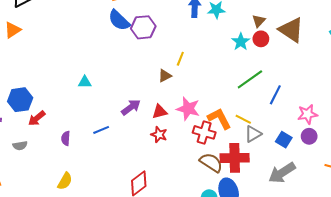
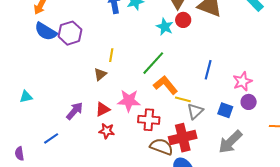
green line: (250, 79) -> (153, 63), moved
orange L-shape: (219, 119) -> (165, 85), moved

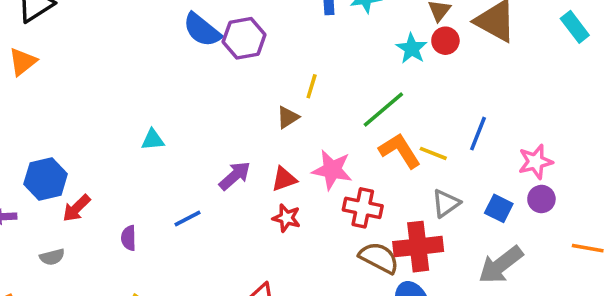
yellow line: (183, 99) -> (433, 153), moved

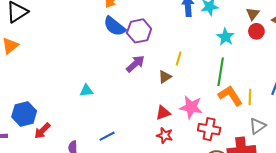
cyan star: (412, 49) -> (225, 37), moved
green line: (383, 110) -> (221, 72), turned -40
yellow line: (433, 153) -> (250, 97), turned 70
purple arrow: (235, 176) -> (135, 64), moved

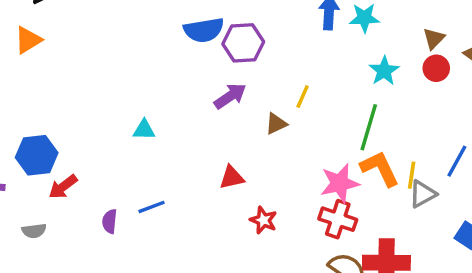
blue semicircle: (114, 26) -> (204, 30), turned -55
pink star: (191, 107) -> (340, 183), moved, turned -30
red triangle: (163, 113) -> (232, 177), moved
gray triangle: (258, 126) -> (423, 194), moved
blue line: (107, 136) -> (151, 207), moved

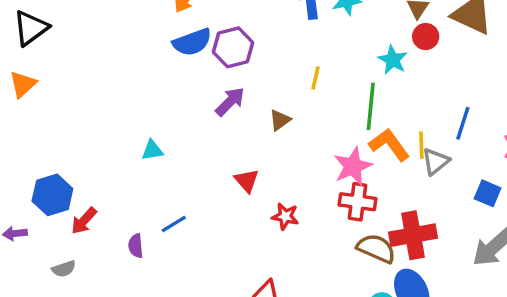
cyan star: (384, 71) -> (393, 60), moved
yellow line: (303, 97) -> (315, 78), moved
red triangle: (232, 177) -> (247, 181), turned -48

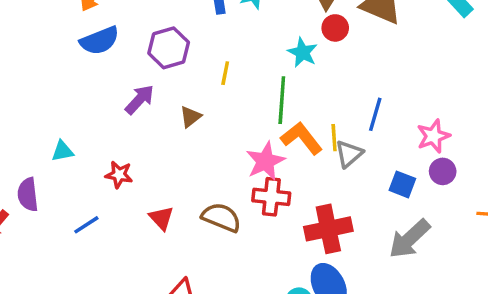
purple hexagon: (233, 47) -> (169, 48), moved
red triangle: (247, 181) -> (161, 218), moved
red star: (285, 216) -> (119, 175), moved
purple semicircle: (136, 246) -> (28, 195), moved, size x1.4
brown semicircle: (376, 248) -> (221, 217), moved

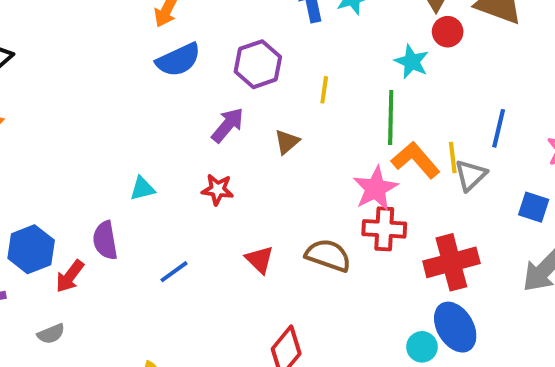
red star: (119, 175) -> (218, 189), moved

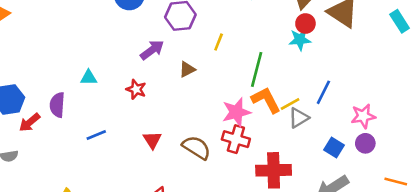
cyan star: (412, 62) -> (300, 40), moved, turned 30
yellow line: (453, 157) -> (290, 104), turned 54

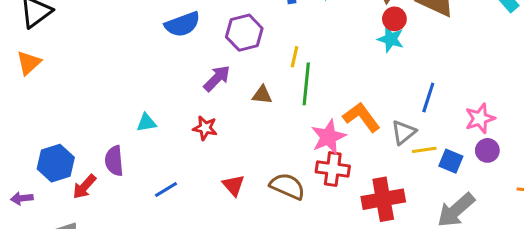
cyan star: (300, 40) -> (391, 39), turned 30
brown triangle: (187, 69) -> (262, 95), turned 42
green line: (257, 69) -> (306, 84), moved
yellow line: (290, 104) -> (424, 150), moved, turned 30

